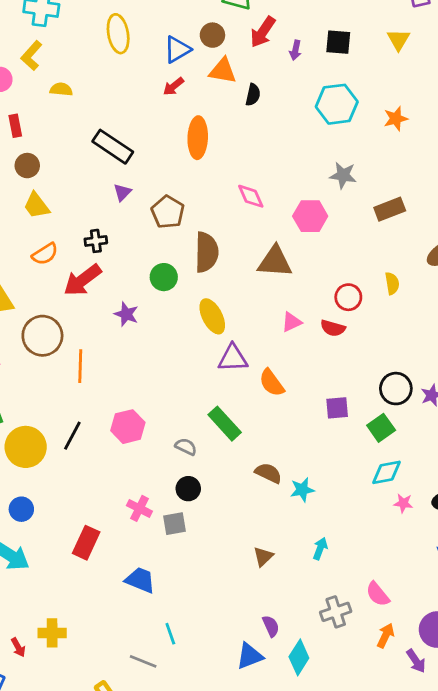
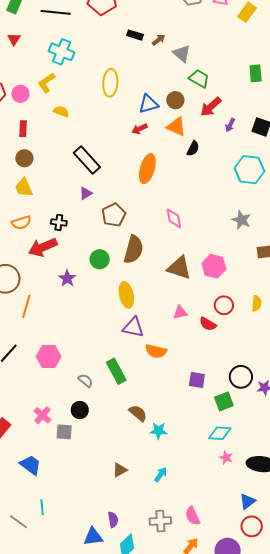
pink hexagon: (310, 216) -> (214, 266), moved
orange semicircle: (272, 383) -> (156, 351), turned -55

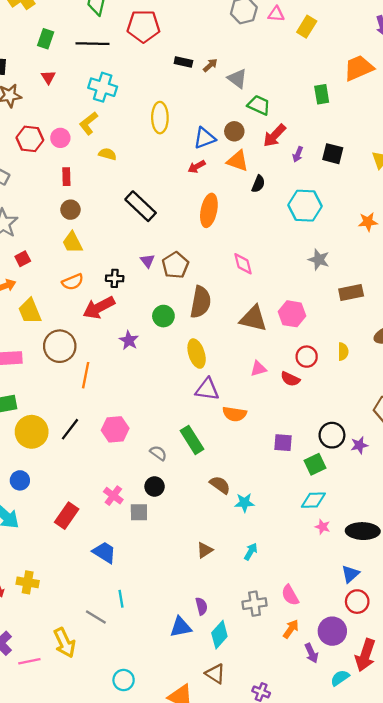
cyan hexagon: (249, 170) -> (305, 206), moved
purple triangle: (86, 193) -> (148, 261), moved, turned -32

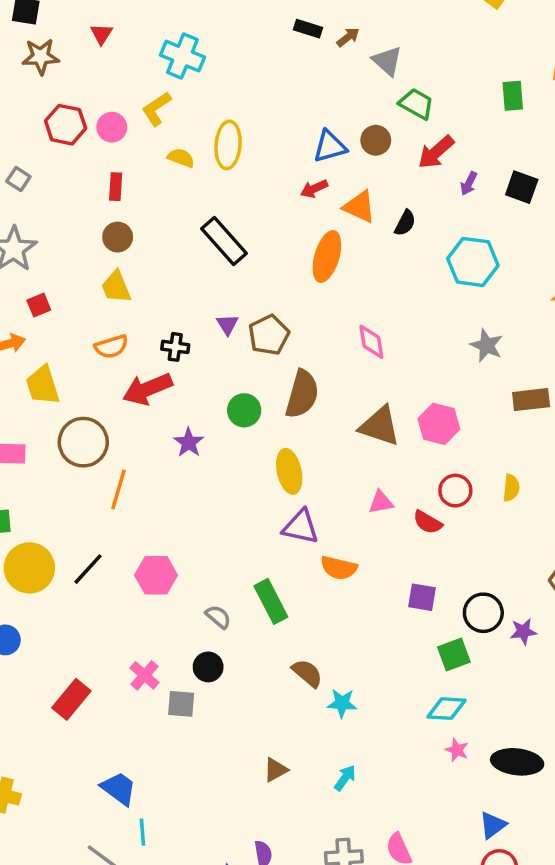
yellow ellipse: (160, 118) -> (228, 145), moved
orange triangle: (238, 161) -> (359, 207), moved
purple square: (283, 443) -> (422, 597), moved
blue trapezoid: (104, 552) -> (119, 788), moved

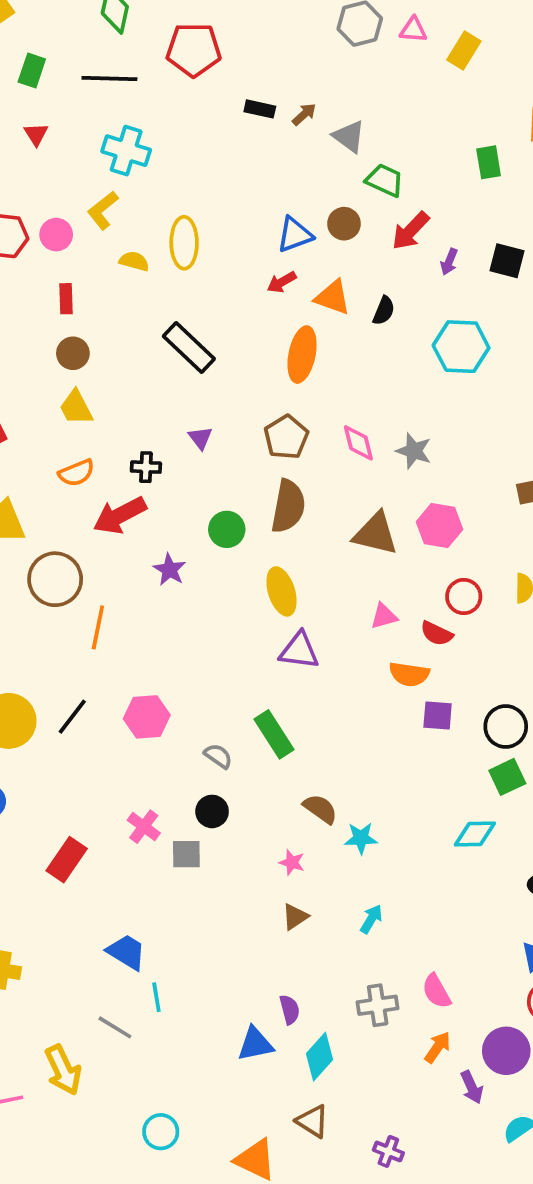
brown pentagon: (269, 335) -> (286, 437), moved
gray star: (487, 345) -> (414, 451), moved
orange semicircle: (339, 568) -> (409, 674), moved
green square: (454, 654) -> (507, 777), moved
pink star: (457, 750) -> (292, 862), moved

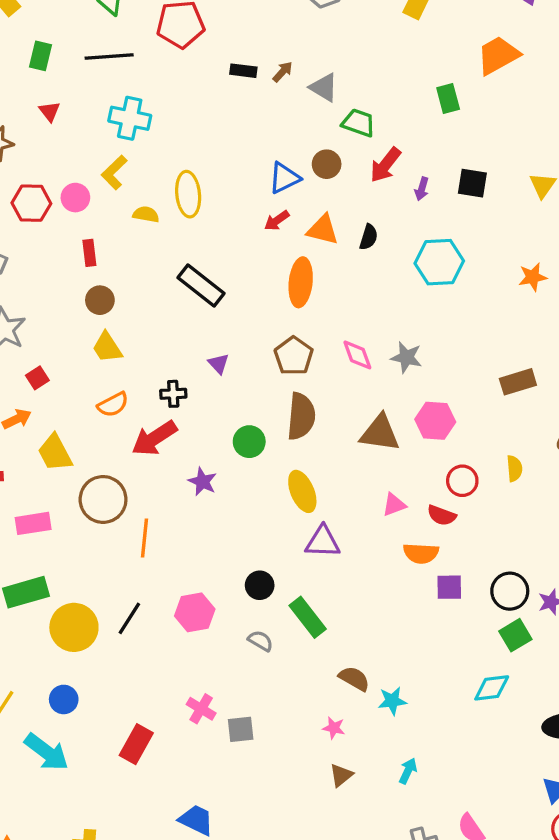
black circle: (212, 811) -> (260, 585), moved

